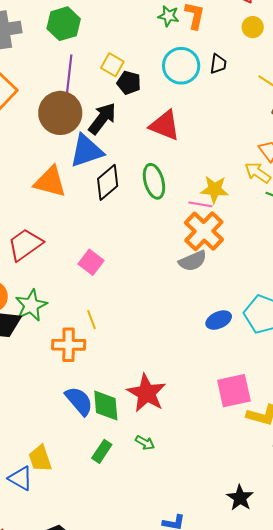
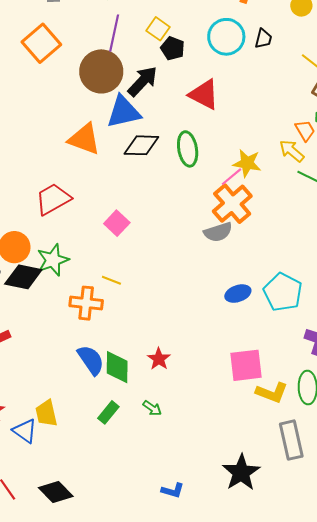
black diamond: (108, 182) -> (141, 145), turned 36
pink line: (200, 204) -> (231, 177), turned -55
yellow line: (91, 320) -> (111, 280), turned -54
red star: (147, 393) -> (159, 359), size x0.6
black star: (240, 498) -> (241, 473), size x1.4

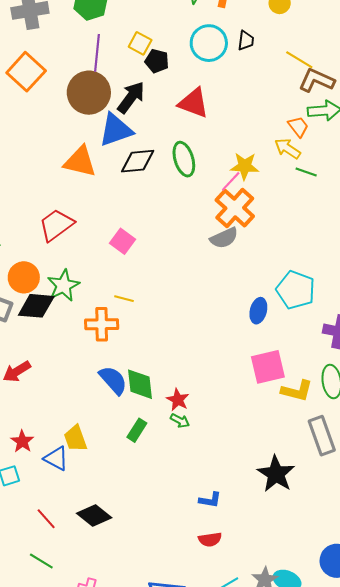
blue ellipse: (238, 294) -> (258, 311), moved, turned -50
red star: (159, 359) -> (178, 400), moved

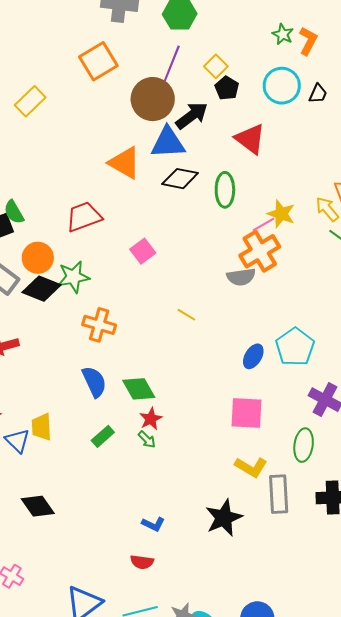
yellow line: (124, 299) -> (186, 315), moved
green diamond: (140, 384) -> (139, 389), moved, turned -40
yellow L-shape: (297, 391) -> (251, 467), moved

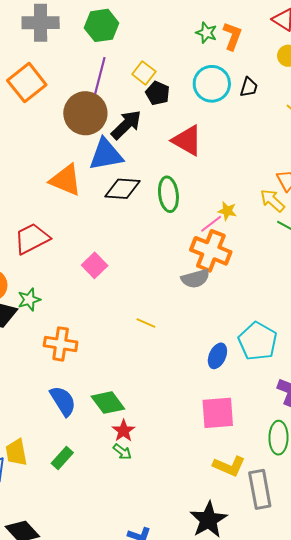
yellow star: (281, 214) -> (227, 211), size x0.7
orange cross: (260, 251) -> (211, 251), turned -30
green star: (73, 277) -> (29, 300), size x0.7
green rectangle: (103, 436) -> (62, 458), moved

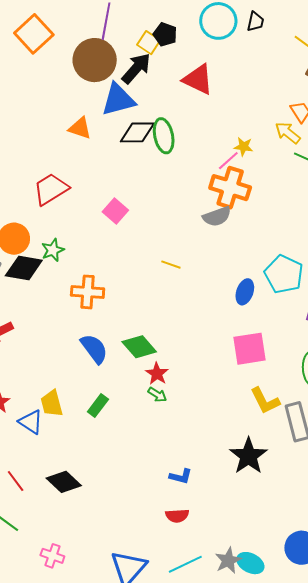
yellow square: (144, 73) -> (149, 43), moved
orange triangle: (66, 180) -> (80, 128), size x0.7
green ellipse: (168, 194) -> (164, 136), moved
yellow L-shape: (229, 466) -> (265, 401), turned 44

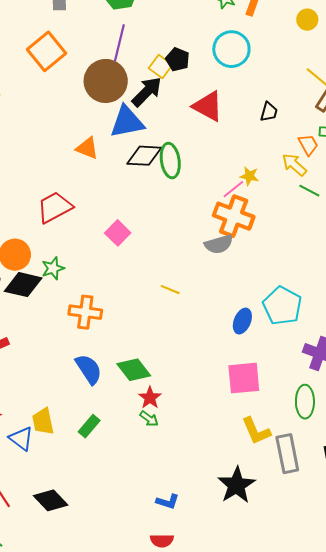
black trapezoid: (255, 22) -> (269, 112), moved

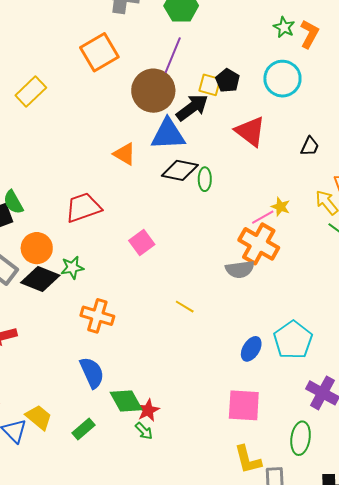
yellow square: (161, 67) -> (210, 85), turned -30
green ellipse: (170, 161) -> (205, 179), size x0.7
green diamond: (134, 370) -> (126, 401), moved
yellow trapezoid: (43, 421) -> (39, 417), turned 132

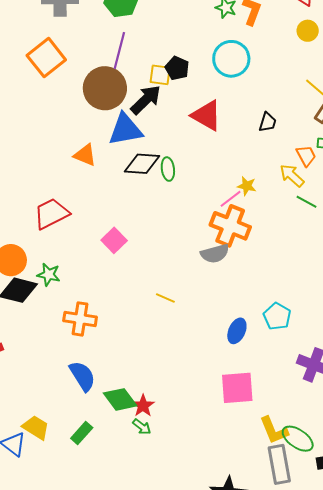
green star: (72, 268) -> (49, 275), turned 30
cyan pentagon: (293, 340) -> (277, 316), size x0.7
green ellipse: (301, 438) -> (298, 439), moved, turned -56
yellow L-shape: (248, 460) -> (274, 430), moved

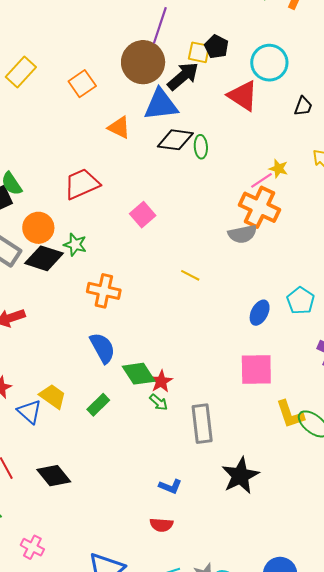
orange square: (46, 58) -> (82, 84), moved, size x0.7
cyan circle: (231, 59) -> (269, 63), moved
gray rectangle: (279, 464) -> (202, 424), moved

